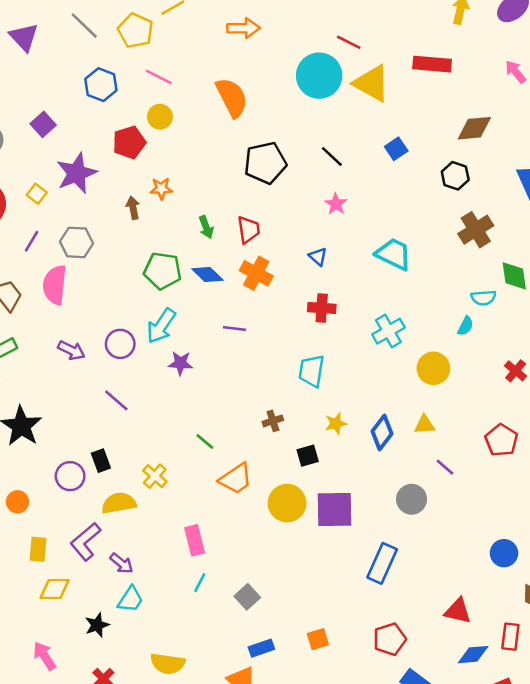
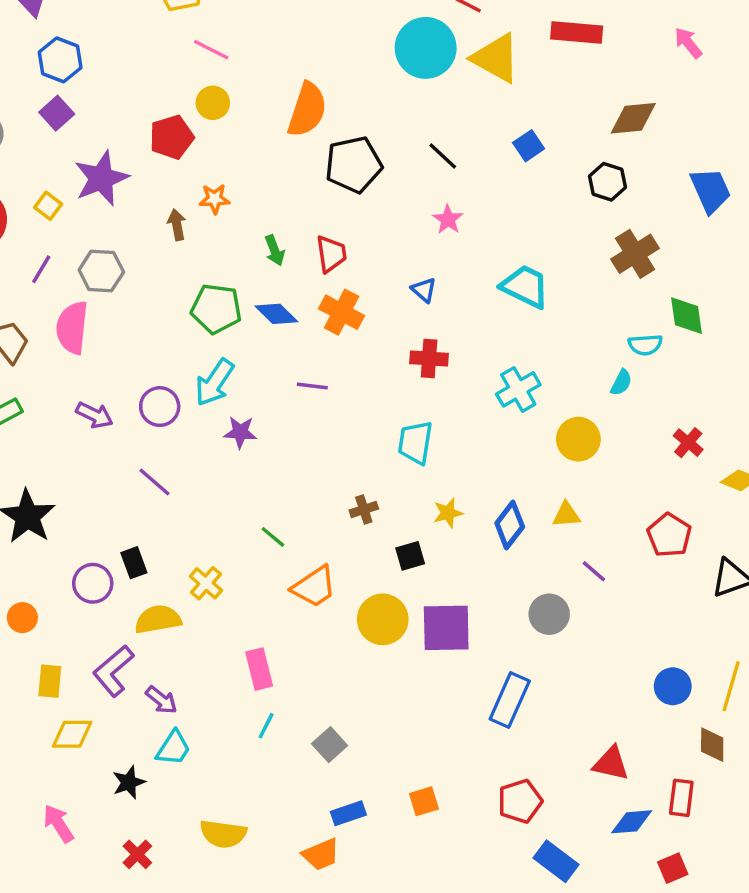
blue hexagon: (101, 85) -> (60, 60), moved
orange semicircle: (232, 97) -> (307, 110), moved, turned 45

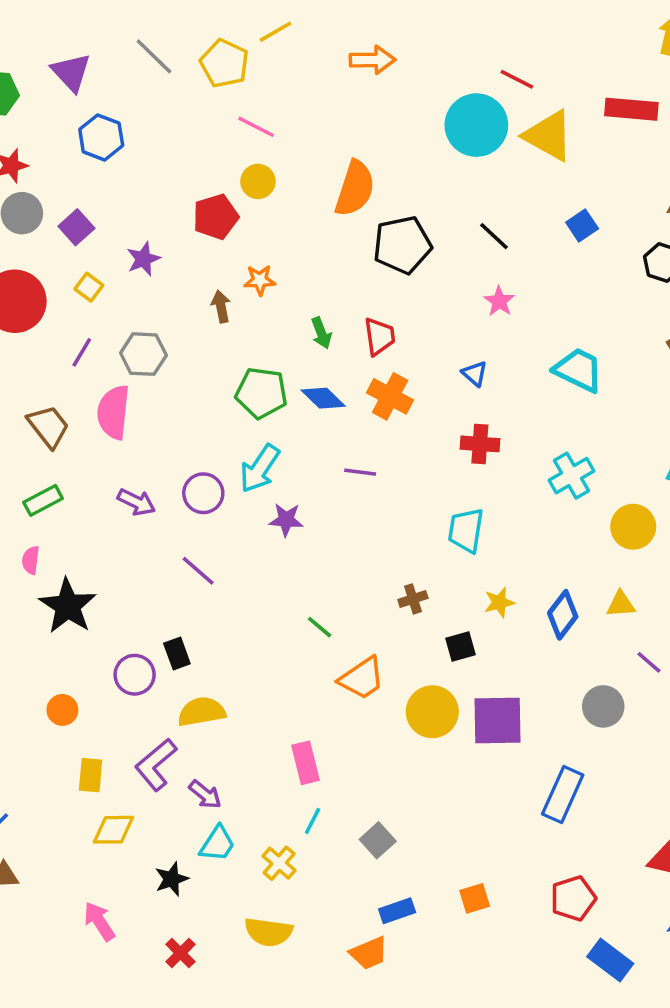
purple square: (57, 113) -> (76, 227), moved
purple star: (101, 178) -> (143, 259), size x0.6
yellow cross: (206, 583) -> (279, 863), moved

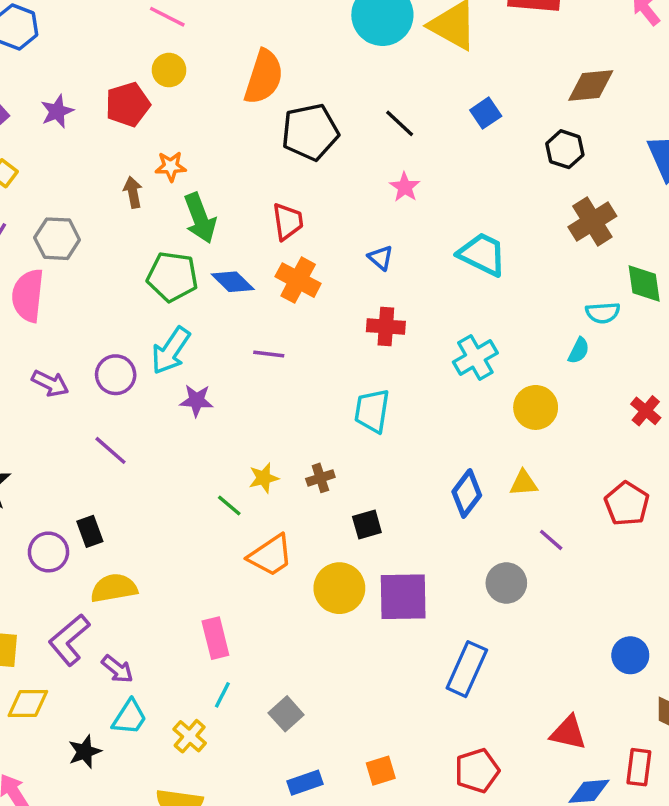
purple star: (143, 259) -> (57, 111), moved
green arrow: (321, 333) -> (200, 218), moved, size x1.6
yellow star: (499, 602) -> (264, 478), moved

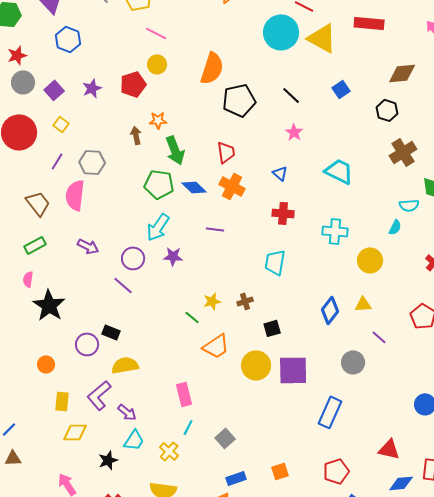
cyan cross: (475, 357) -> (335, 231), turned 35
purple circle: (116, 375) -> (133, 258), moved
black rectangle: (90, 531) -> (111, 332), turned -48

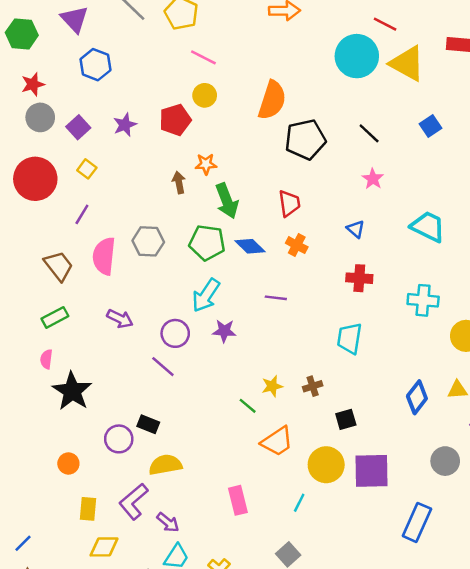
gray hexagon: (92, 162) -> (148, 241), moved
orange cross: (232, 186) -> (297, 245), size x0.7
cyan line: (188, 427) -> (299, 503), moved

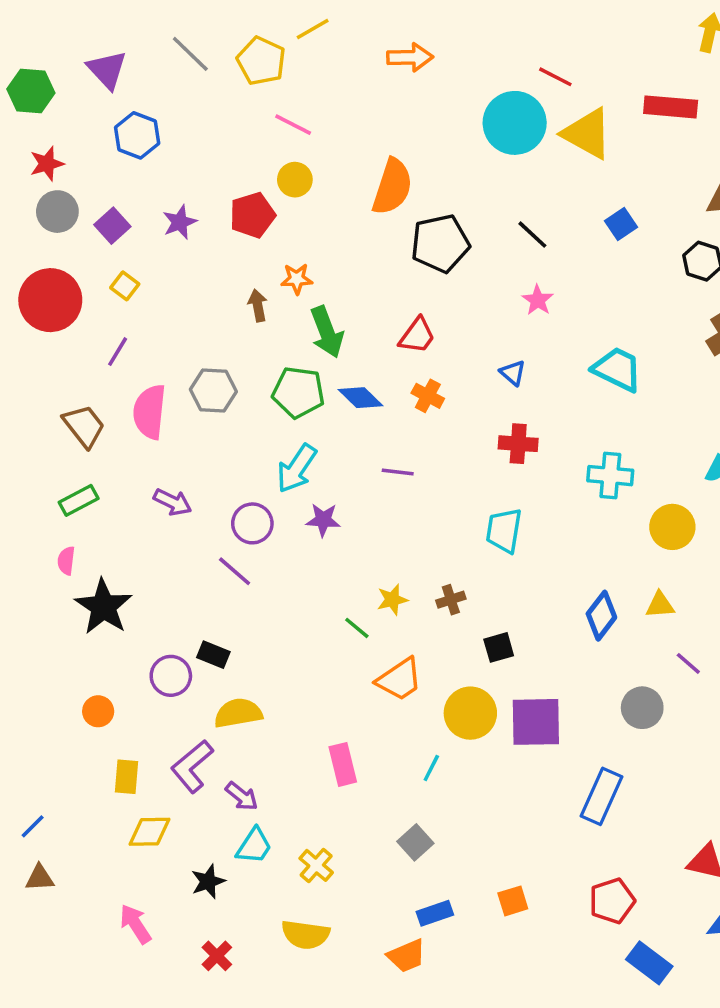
red trapezoid: (289, 203) -> (417, 336), turned 44

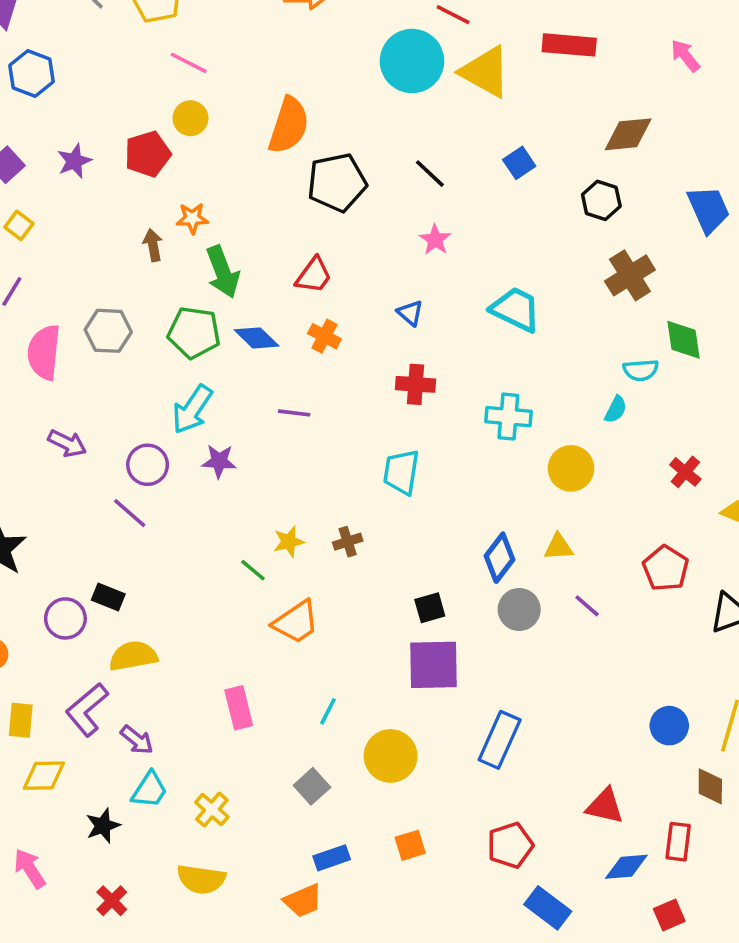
black square: (499, 647) -> (430, 608), moved
gray circle: (642, 708) -> (519, 609), moved
yellow circle: (470, 713) -> (391, 756), moved

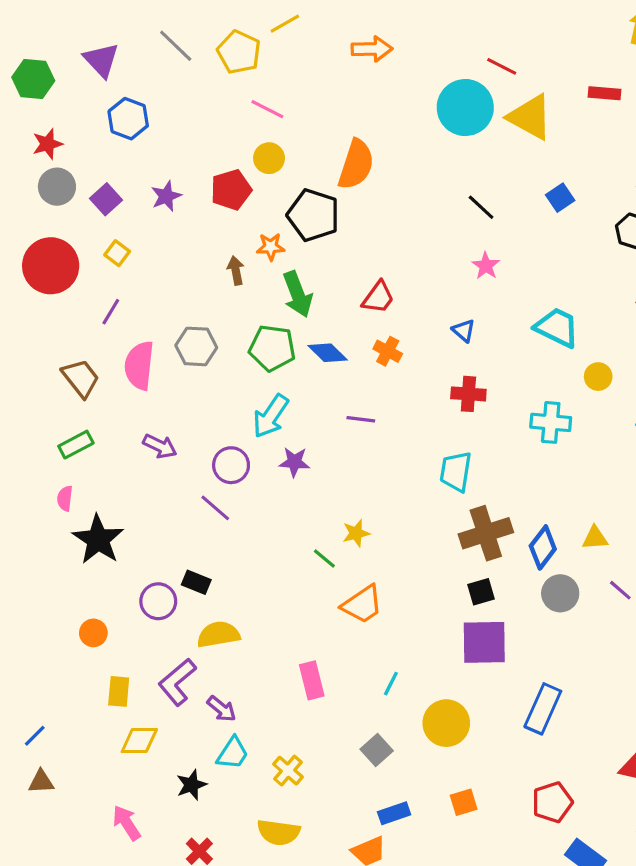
red rectangle: (569, 45) -> (605, 93), size x0.7
black pentagon: (337, 183) -> (313, 215), moved, turned 30
yellow circle: (571, 468) -> (598, 377), moved, size x0.7
brown cross: (348, 542) -> (486, 533), moved, size x2.0

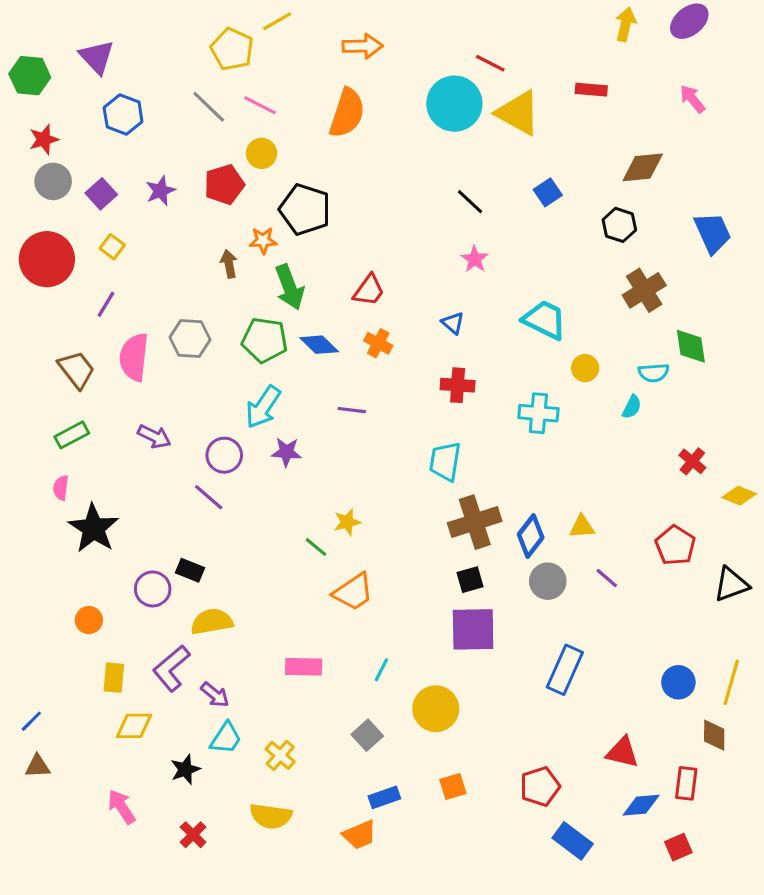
gray line: (176, 46) -> (209, 107), moved
orange semicircle: (356, 164) -> (347, 113), moved
pink rectangle: (312, 680) -> (304, 667), turned -75
blue rectangle: (543, 709) -> (565, 670), moved

